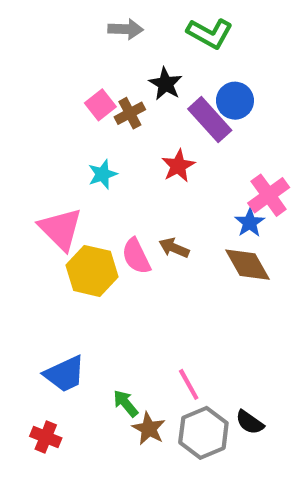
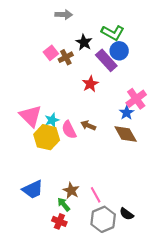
green L-shape: (210, 33) -> (113, 33), moved
cyan star: (103, 174) -> (52, 120), moved
brown star: (149, 429) -> (71, 191), moved
red cross: (46, 437) -> (59, 221), moved

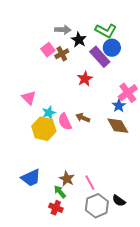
gray arrow: (64, 15) -> (63, 30), moved
pink triangle: (31, 116) -> (29, 98), moved, size x0.7

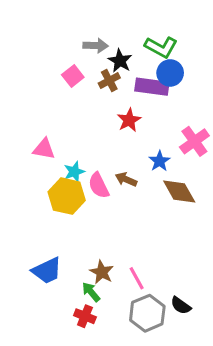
brown cross: (62, 54) -> (109, 81), moved
purple rectangle: (100, 57) -> (152, 87), turned -40
pink triangle: (29, 98) -> (44, 149), turned -35
blue star: (119, 106) -> (159, 161), moved

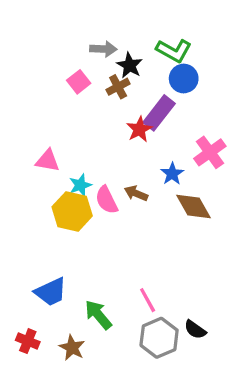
purple rectangle: (152, 87) -> (159, 113), moved, turned -60
brown star: (102, 272) -> (72, 348), moved
green arrow: (91, 292) -> (98, 315), size x1.4
red cross: (85, 316) -> (28, 341), moved

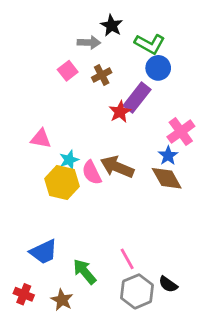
black star: (130, 65) -> (112, 25), moved
blue star: (172, 174) -> (168, 156), moved
brown arrow: (136, 193) -> (117, 167), size x1.6

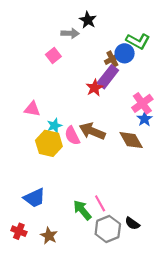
green L-shape: (150, 44) -> (138, 41), moved
brown cross: (102, 75) -> (112, 59), moved
blue star: (168, 156) -> (145, 119), moved
green arrow: (85, 272) -> (82, 210), moved

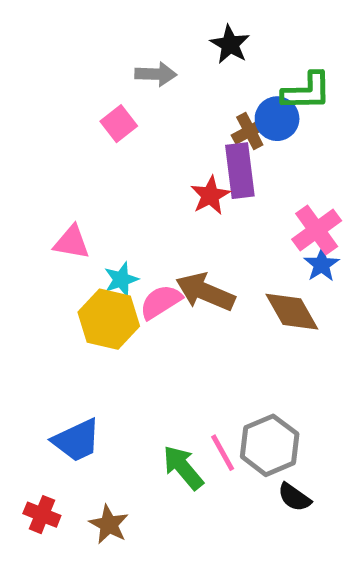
black star: (88, 20) -> (230, 44), moved
green L-shape: (138, 41) -> (307, 91), turned -30
purple rectangle: (108, 77) -> (240, 171), turned -45
pink semicircle: (72, 136) -> (161, 302), turned 84
gray hexagon: (108, 229) -> (270, 445), moved

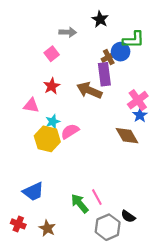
red star: (210, 195) -> (52, 86), moved
brown arrow: (205, 292) -> (89, 90), moved
gray hexagon: (270, 445) -> (108, 227), moved

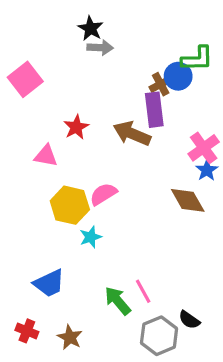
black star: (100, 19) -> (91, 28), moved
pink square: (52, 54) -> (25, 79), moved, size x1.5
cyan star: (53, 122) -> (91, 237), moved

